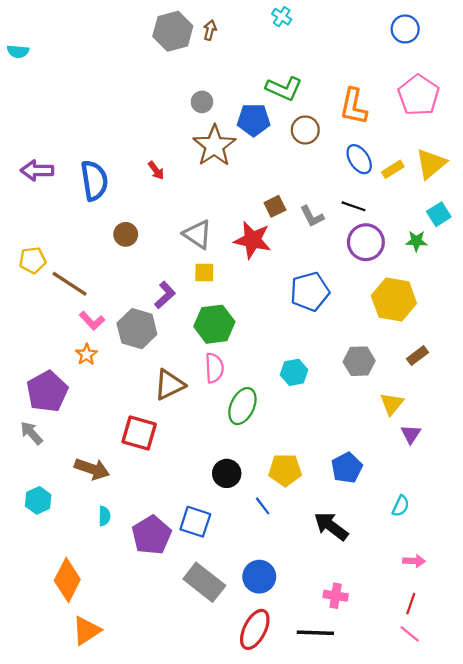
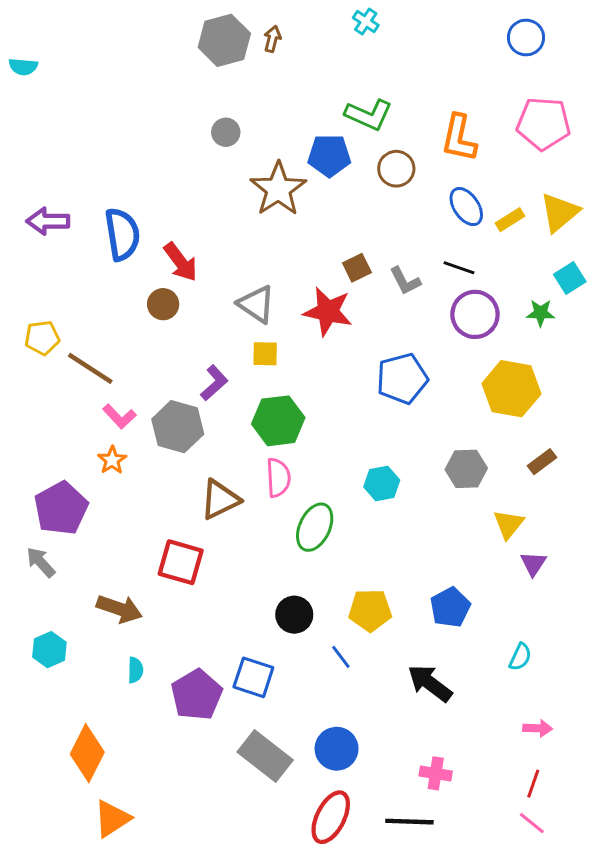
pink pentagon: (419, 95) -> (543, 123), turned -30
gray circle: (202, 102) -> (226, 132), moved
red arrow: (156, 170) -> (181, 262), moved, size x1.6

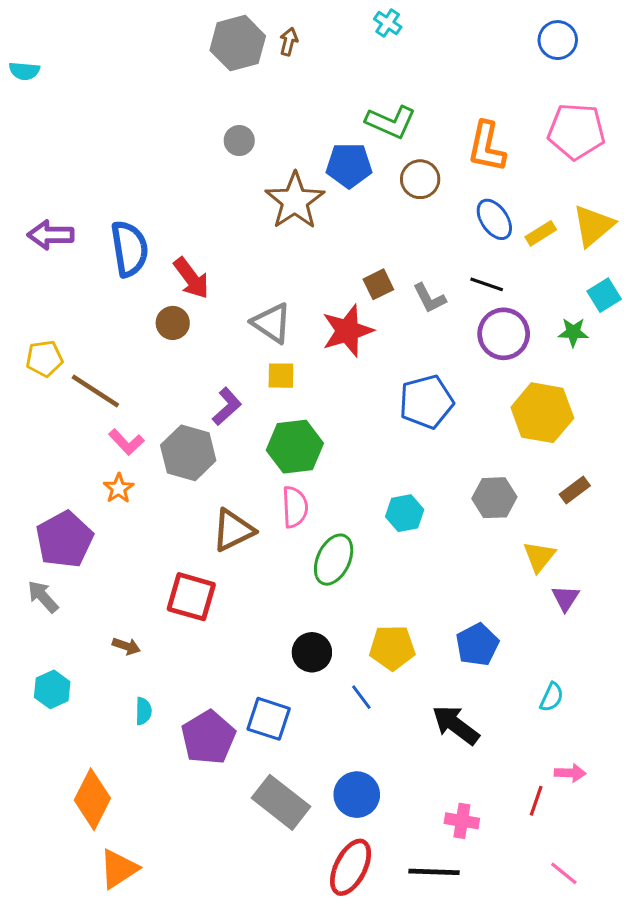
red star: (328, 311) -> (347, 331), turned -30
brown arrow: (119, 609) -> (126, 646), size x0.6
red line: (533, 784) -> (536, 801), moved

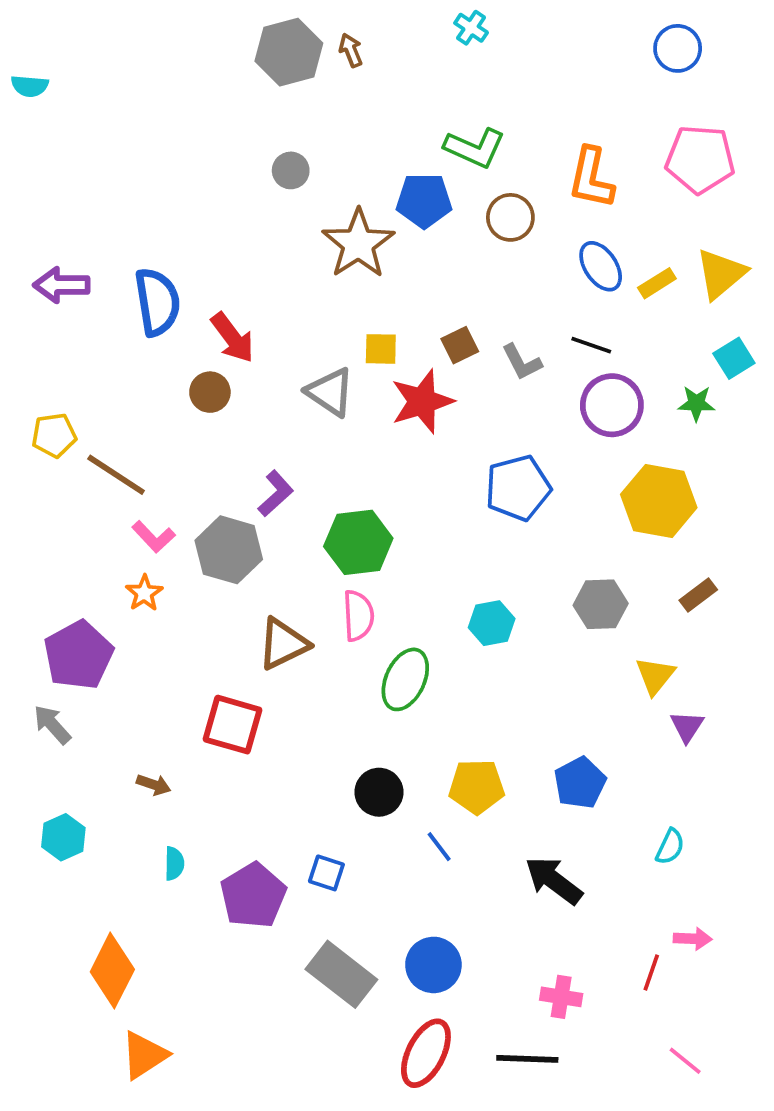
brown arrow: (289, 42) -> (351, 50), turned -36
yellow square: (281, 376) -> (381, 349), moved
blue square: (269, 719) -> (326, 873), size x0.7

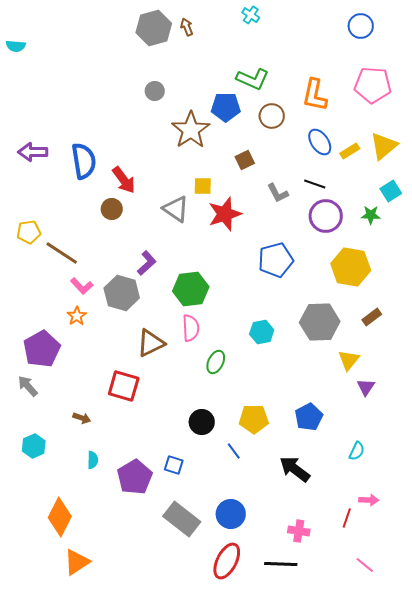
brown square: (460, 345) -> (245, 160), moved
gray hexagon: (601, 604) -> (320, 322), size x1.4
green ellipse: (405, 679) -> (216, 362), size x0.7

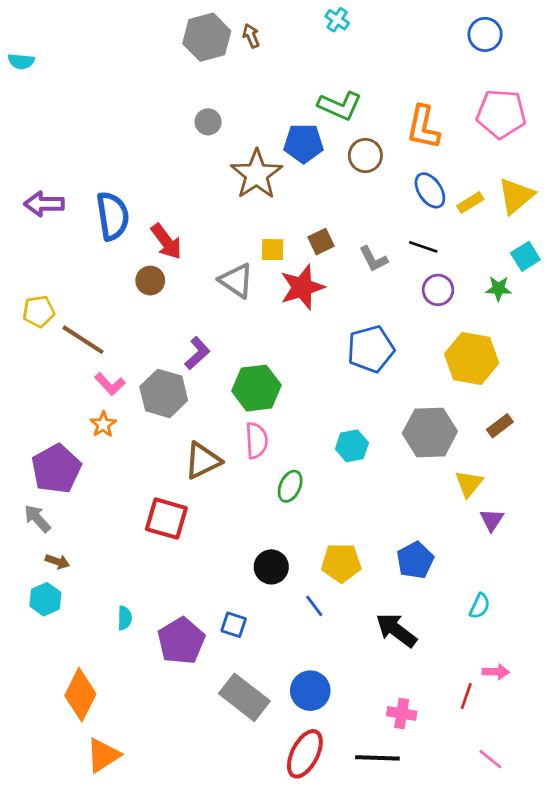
brown square: (245, 160) -> (321, 242), moved
purple circle: (326, 216) -> (438, 290), size x0.7
brown arrow: (82, 418) -> (57, 562), moved

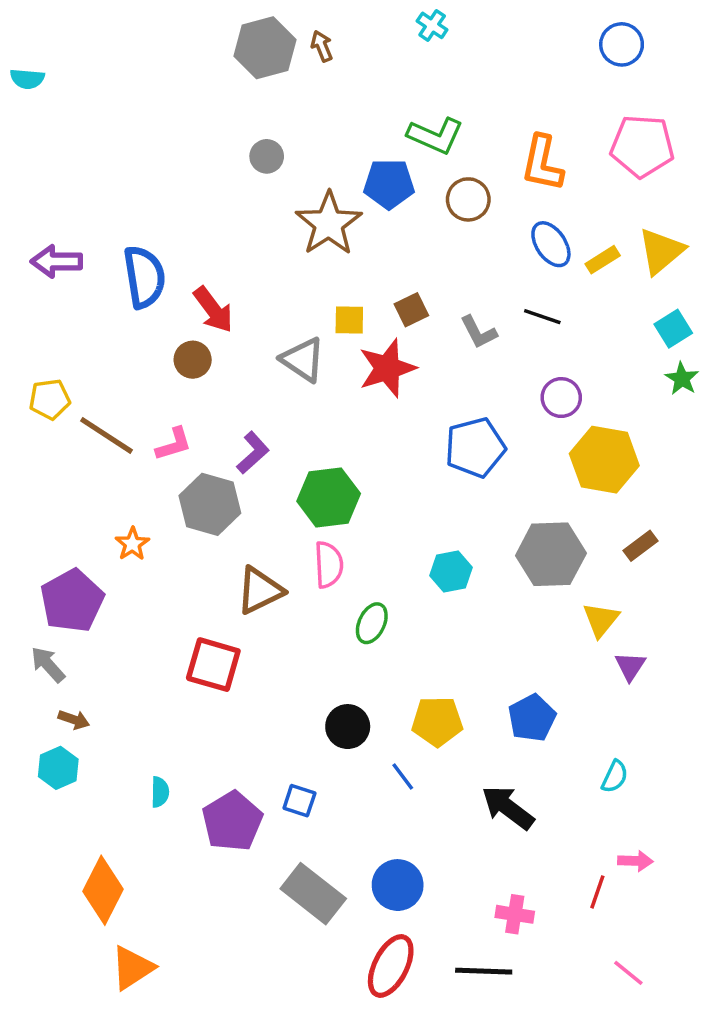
green star: (498, 289) -> (682, 379), moved, turned 30
purple circle: (438, 290) -> (561, 398), moved
pink L-shape: (110, 384) -> (174, 444), moved, turned -64

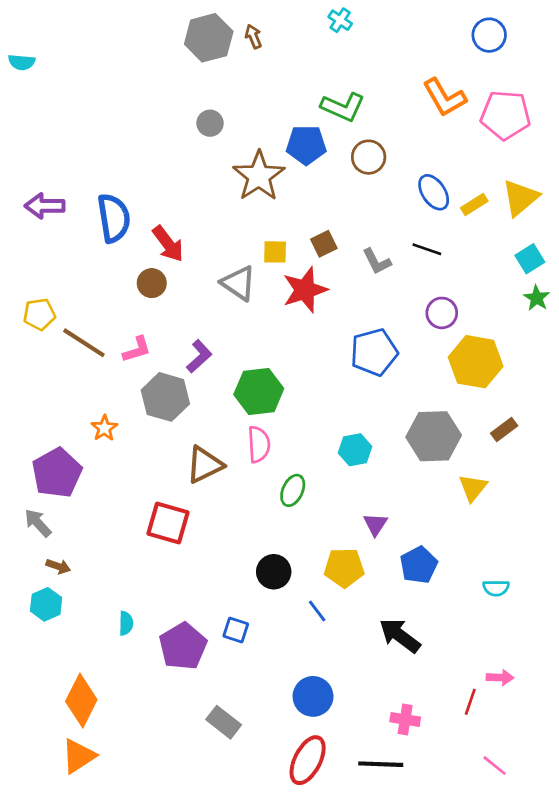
orange L-shape: (542, 163) -> (444, 97), moved, turned -42
purple triangle: (630, 666) -> (375, 524), moved
cyan semicircle: (615, 777) -> (496, 588), moved, turned 65
gray rectangle: (313, 894) -> (224, 722), moved, size x0.7
orange triangle: (132, 968) -> (79, 756), moved

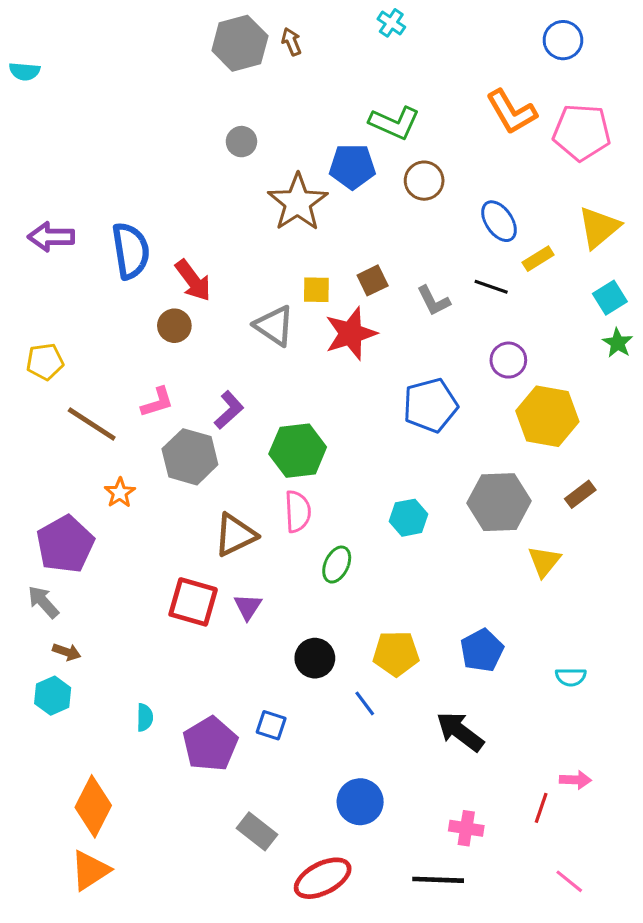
yellow rectangle: (474, 204) -> (538, 259), moved
brown line: (84, 343) -> (92, 424), moved
purple triangle: (375, 524) -> (248, 607), moved
red ellipse: (308, 760) -> (323, 878), moved, turned 36

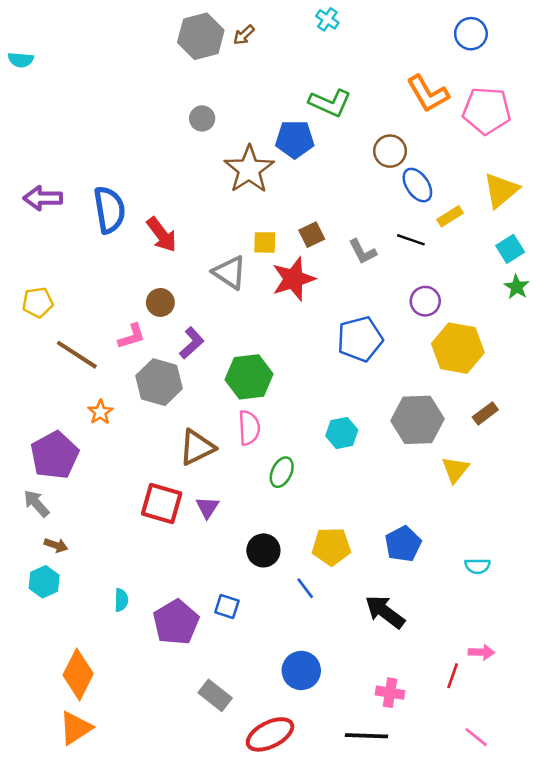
brown arrow: (291, 42) -> (244, 35), turned -110
brown circle: (424, 181) -> (390, 151), moved
brown circle: (174, 326) -> (160, 302), moved

